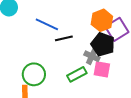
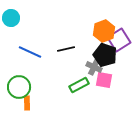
blue line: (47, 24) -> (30, 52), moved
green circle: (34, 74) -> (19, 87), moved

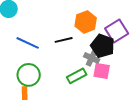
orange hexagon: (104, 31) -> (86, 22), moved
green circle: (19, 87) -> (29, 75), moved

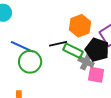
green circle: (29, 75) -> (30, 62), moved
green rectangle: (77, 76) -> (73, 51), moved, turned 54

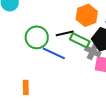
blue line: (22, 47) -> (54, 53), moved
green circle: (30, 62) -> (37, 37), moved

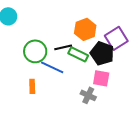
gray cross: (93, 51) -> (88, 95), moved
orange rectangle: (26, 87) -> (32, 86), moved

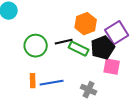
black pentagon: (102, 53) -> (103, 48), turned 30
blue line: (52, 67) -> (52, 83), moved, turned -35
pink square: (101, 78) -> (112, 67), moved

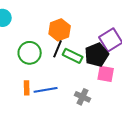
orange hexagon: (86, 24) -> (60, 30), moved
black line: (64, 42) -> (58, 49), turned -54

